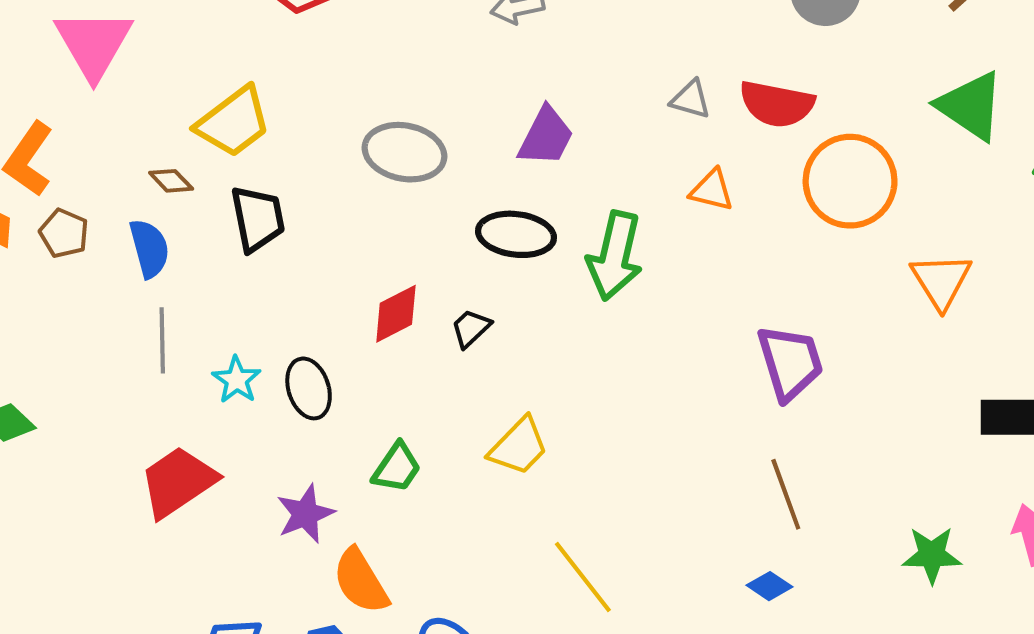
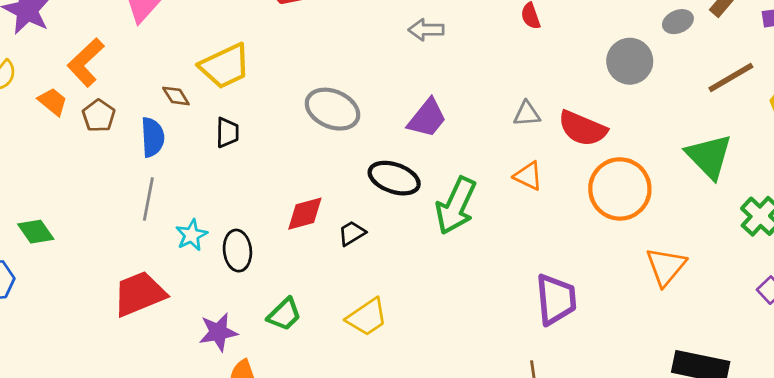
gray triangle: (691, 99) -> (527, 114), turned -32
black trapezoid: (258, 219) -> (227, 133), size x0.7

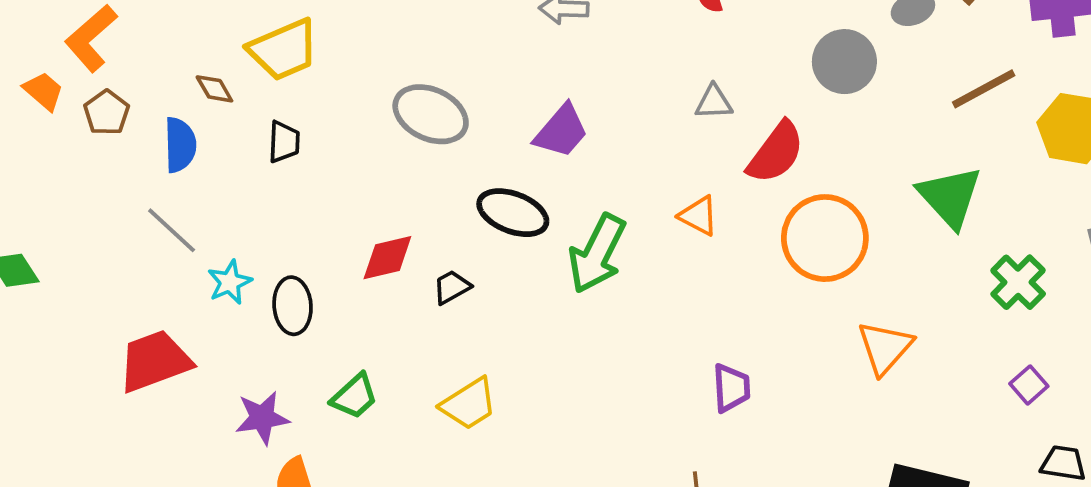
gray triangle: (527, 114) -> (714, 102), moved
red semicircle: (582, 128) -> (776, 153), turned -78
gray line: (148, 199) -> (172, 230), turned -60
purple trapezoid: (556, 299) -> (731, 388), size x0.7

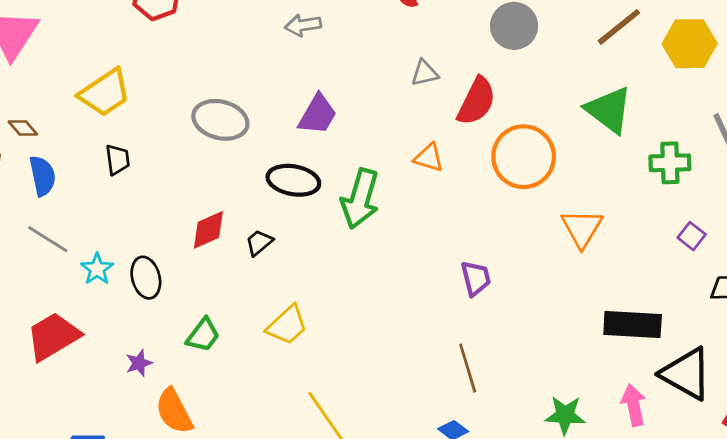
brown diamond: (214, 89) -> (23, 128), moved
green cross: (1018, 282) -> (670, 163), turned -36
purple star: (262, 418) -> (139, 363), size x0.7

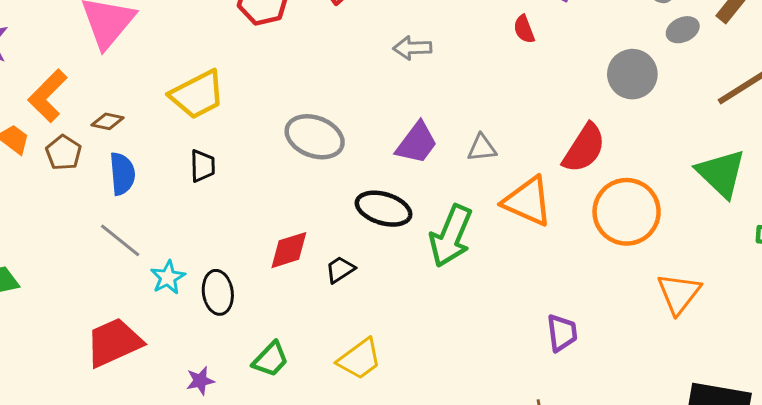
gray triangle: (425, 73) -> (482, 148), moved
brown diamond: (23, 128) -> (108, 121), turned -44
orange triangle: (429, 158) -> (528, 201), size x1.6

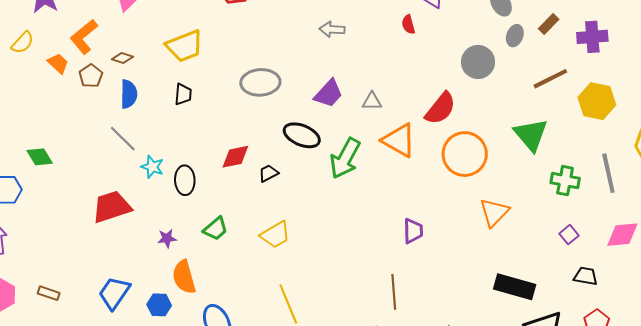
gray ellipse: (683, 30) -> (515, 36), turned -50
gray ellipse: (315, 137) -> (260, 82), turned -30
cyan star: (168, 277) -> (152, 167), turned -30

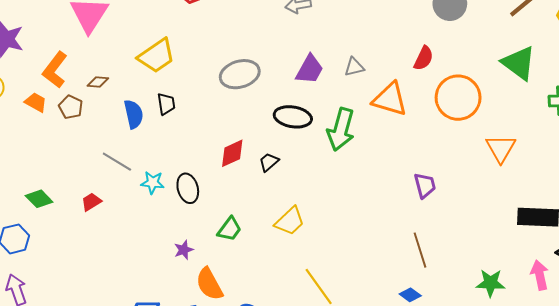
blue semicircle: (129, 94) -> (134, 114), moved
red semicircle: (441, 108) -> (424, 58), size x0.7
red trapezoid: (112, 207) -> (91, 202), moved, size x0.5

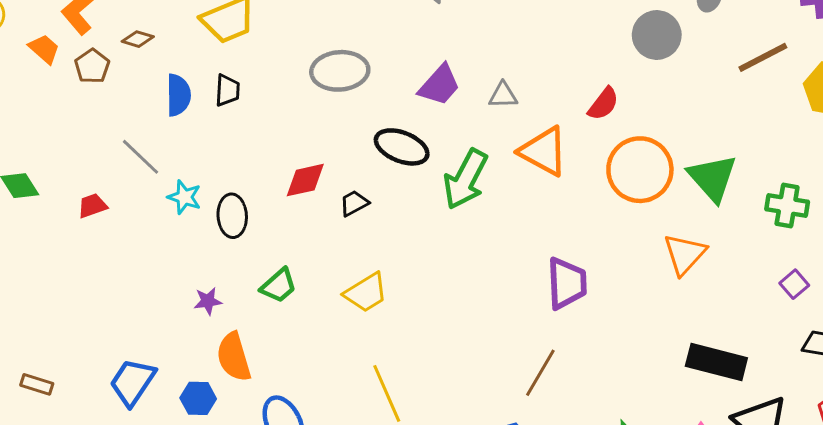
green triangle: (519, 63) -> (712, 178), moved
purple trapezoid: (425, 185) -> (567, 283), size x1.4
brown line: (420, 250) -> (540, 373), turned 36

